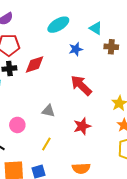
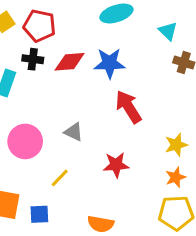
blue star: (76, 49) -> (109, 63), moved, size x1.5
pink circle: (17, 125) -> (25, 141), size x1.5

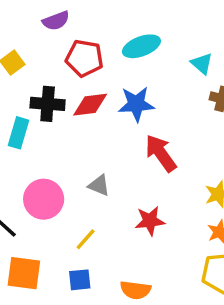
red pentagon: (39, 26) -> (84, 58), moved
black cross: (33, 59) -> (48, 104), size x1.4
blue square: (39, 214) -> (80, 280), moved

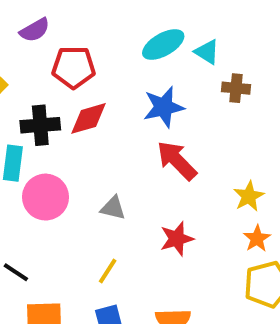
cyan ellipse: (141, 46) -> (163, 45), moved
blue star: (136, 104) -> (164, 107), moved
pink circle: (44, 199) -> (46, 197), moved

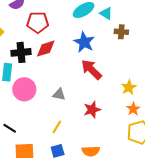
blue star: (164, 107) -> (84, 42), turned -30

